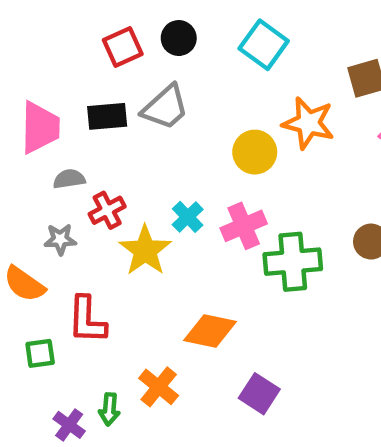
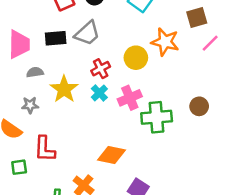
red cross: (107, 210) -> (101, 69), moved
yellow star: (145, 250) -> (64, 89), moved

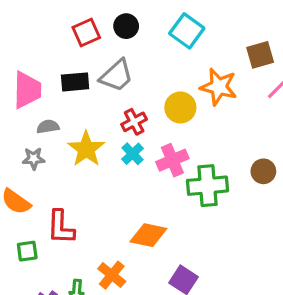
gray star: (30, 105) -> (34, 159), moved

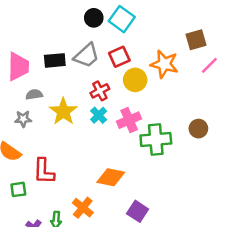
cyan square: (187, 31) -> (122, 19), moved
red square: (86, 32) -> (119, 57), moved

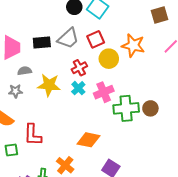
brown square: (196, 40) -> (160, 15), moved
yellow star: (63, 112) -> (49, 85), turned -30
brown circle: (198, 129) -> (150, 108), moved

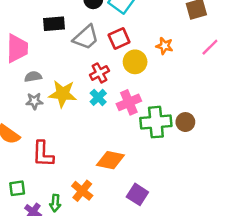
black rectangle: (42, 42) -> (54, 24), moved
orange star: (133, 45) -> (164, 46), size x0.6
gray star: (15, 91) -> (34, 101), moved
green square: (11, 150) -> (17, 188), moved

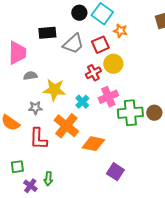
orange star: (164, 46) -> (120, 31), moved
red cross: (99, 73) -> (93, 73), moved
cyan cross: (98, 97) -> (82, 102), moved
gray star: (34, 101) -> (35, 108), moved
orange cross: (82, 191) -> (66, 126), moved, size x1.4

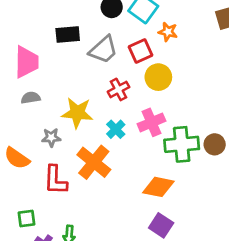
red cross: (93, 73) -> (119, 89), moved
gray semicircle: (30, 76) -> (31, 98), moved
orange diamond: (93, 144) -> (158, 187), moved

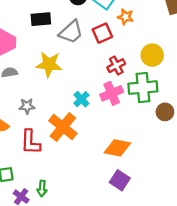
yellow circle: (158, 77) -> (152, 55), moved
red cross: (119, 89) -> (116, 66), moved
yellow star: (77, 113) -> (49, 64), moved
green cross: (182, 144) -> (143, 88), moved

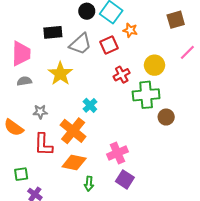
yellow star: (49, 64) -> (60, 74), turned 30
pink cross: (112, 93) -> (117, 153), moved
orange diamond: (117, 148) -> (74, 163), moved
green arrow: (42, 188) -> (89, 184), moved

